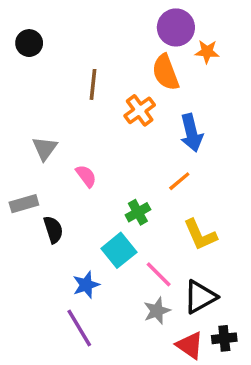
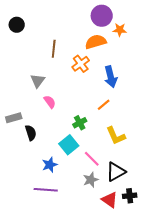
orange semicircle: (166, 72) -> (96, 42), turned 95
gray triangle: (45, 148) -> (38, 81), moved
purple line: (79, 328) -> (46, 190), turned -55

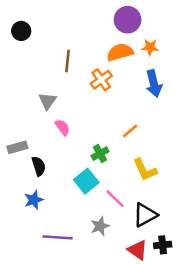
orange star: (120, 30) -> (150, 47), moved
blue arrow: (111, 77) -> (154, 84), moved
blue star: (50, 165) -> (34, 200), moved
gray star: (91, 180) -> (100, 226), moved

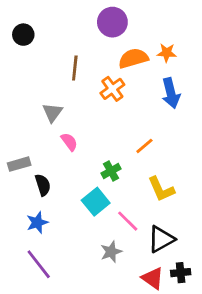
purple circle: (128, 20) -> (112, 22), moved
purple line: (57, 237) -> (39, 264), moved, turned 48

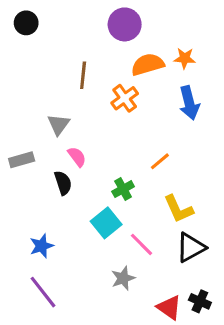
black circle: (23, 35) -> (26, 23), moved
gray rectangle: (19, 164) -> (22, 160), moved
black semicircle: (43, 185) -> (63, 183), moved
black triangle: (161, 239) -> (191, 247), moved
black cross: (181, 273) -> (200, 301), turned 30

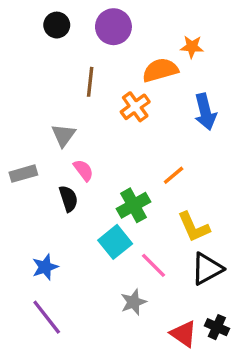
black circle: (26, 23) -> (57, 25), moved
purple circle: (125, 24) -> (113, 27), moved
orange star: (185, 58) -> (192, 47), moved
green cross: (123, 189) -> (133, 205), size x1.4

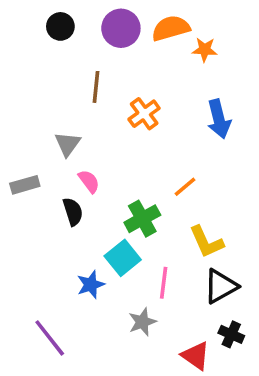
orange semicircle: (160, 70) -> (171, 28), moved
pink line: (154, 265) -> (164, 283), turned 52
blue star: (45, 267) -> (91, 285), moved
black cross: (217, 327) -> (231, 334), moved

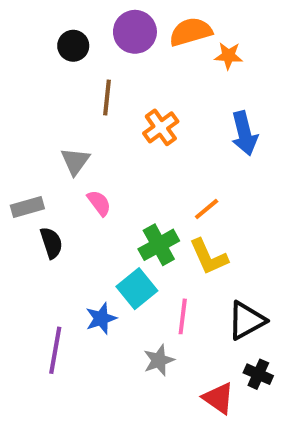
black circle: (60, 26) -> (73, 46), moved
black semicircle: (73, 212) -> (51, 243), moved
yellow L-shape: (206, 242) -> (209, 257), moved
purple line: (50, 338) -> (55, 350), moved, turned 48

